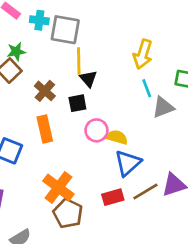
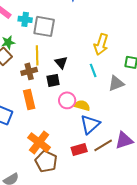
yellow line: (79, 61) -> (37, 55), moved
cyan line: (147, 88) -> (93, 70), moved
brown cross: (45, 91) -> (29, 71), turned 35

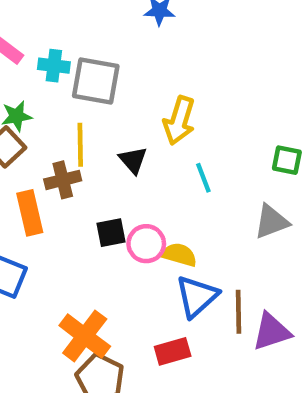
yellow arrow: (101, 44) -> (179, 121), moved
black square: (53, 80) -> (111, 233), moved
gray triangle: (116, 83) -> (272, 222), moved
orange rectangle: (29, 99) -> (30, 213), moved
brown line: (103, 145) -> (239, 312), moved, turned -60

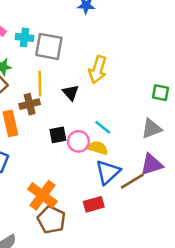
cyan line: (203, 178) -> (103, 127), moved, turned -30
brown line: (239, 312) -> (132, 181), turned 60
purple triangle: (272, 332) -> (152, 164), moved

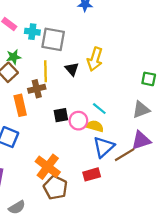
black triangle: (71, 93) -> (72, 69), moved

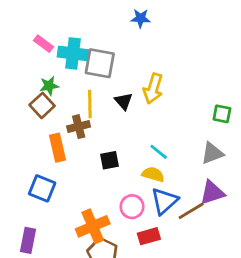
cyan cross: (32, 32) -> (73, 53), size x1.5
pink circle: (78, 121) -> (132, 207), moved
orange cross: (48, 167) -> (93, 226), turned 30

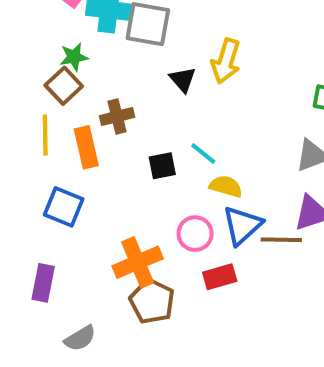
yellow line: (90, 104) -> (45, 135), moved
cyan line: (159, 152) -> (203, 153), moved
brown line: (191, 211) -> (281, 240), turned 32

